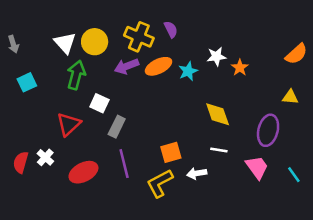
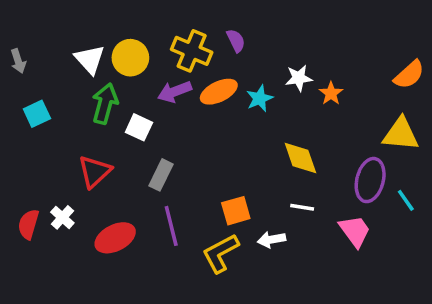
yellow triangle: (290, 97) -> (401, 134), size x1.6
white square: (99, 103) -> (139, 127), moved
cyan line: (294, 175) -> (406, 200), moved

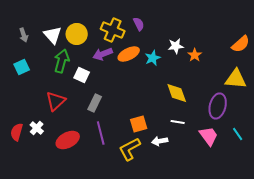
gray arrow: (18, 61) -> (24, 35), moved
cyan line: (406, 200) -> (238, 134), moved

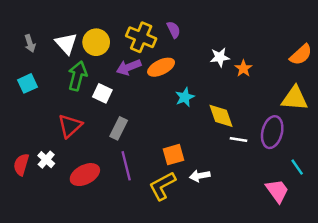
cyan star: (153, 58) -> (185, 97), moved
white line: (178, 122) -> (238, 140), moved
pink trapezoid: (209, 136) -> (277, 191), moved

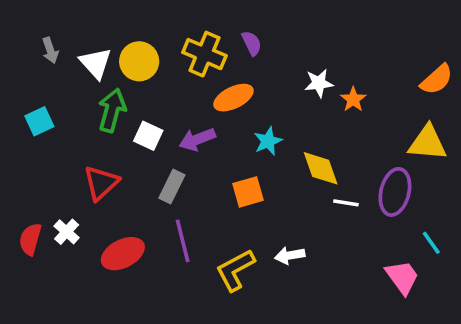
gray arrow: (30, 43) -> (50, 50), moved
purple arrow: (129, 67) -> (197, 139), moved
orange square: (174, 155) -> (248, 192), moved

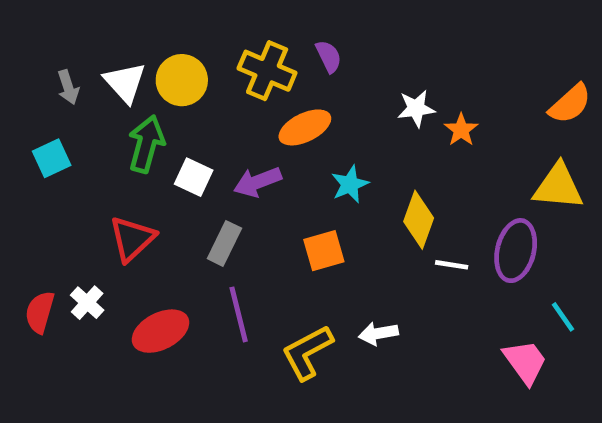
gray arrow: (50, 50) -> (68, 87), moved
yellow diamond: (321, 168) -> (419, 220), turned 39

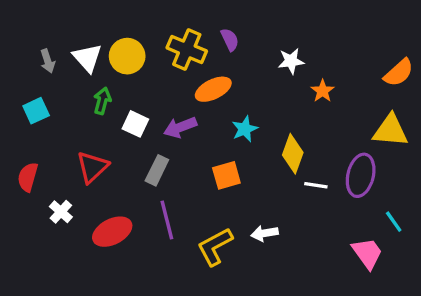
white star: (416, 109) -> (291, 61), moved
green arrow: (146, 144) -> (102, 101), size x0.7
red semicircle: (40, 312) -> (28, 177), moved

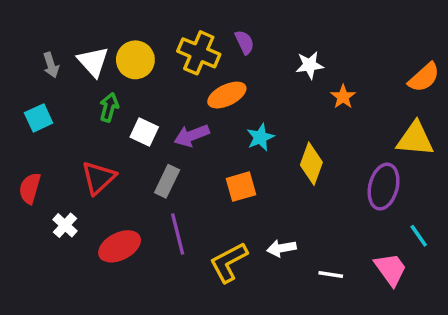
white line: (316, 185) -> (331, 275), moved

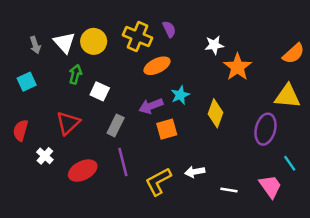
orange star: (343, 97) -> (237, 67), size x1.6
purple arrow: (192, 136) -> (151, 106), moved

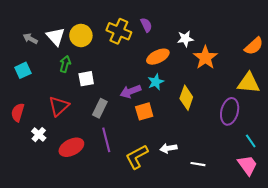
gray arrow: (35, 45) -> (30, 39), turned 136
orange ellipse: (157, 66) -> (158, 57), moved
white square: (100, 91) -> (86, 79), turned -35
pink trapezoid: (270, 186) -> (247, 165), moved

